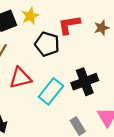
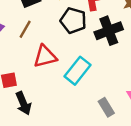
black cross: (85, 82) -> (109, 31), moved

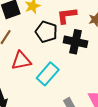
black cross: (109, 31) -> (76, 42), turned 30

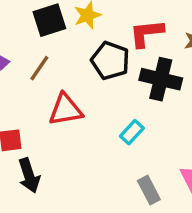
cyan rectangle: (48, 74) -> (132, 132), moved, size x0.6

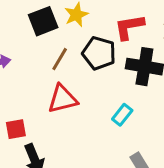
brown line: (39, 68) -> (60, 59), moved

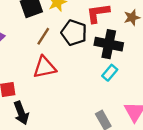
cyan rectangle: (122, 115) -> (110, 73), moved

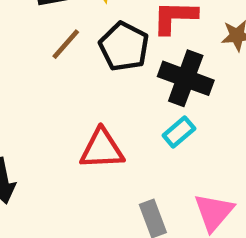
red triangle: (45, 67) -> (102, 149), moved

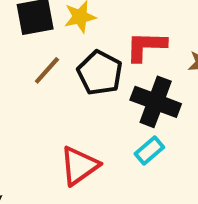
red triangle: (102, 149) -> (79, 166), turned -33

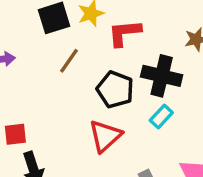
red L-shape: (146, 46) -> (125, 33), moved
black pentagon: (100, 73) -> (115, 89), moved

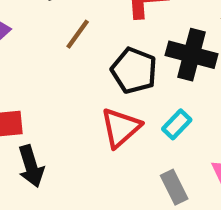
cyan rectangle: (161, 117) -> (177, 124), moved

